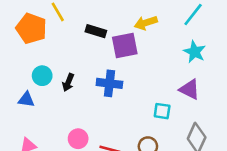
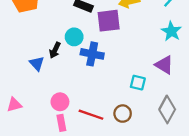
cyan circle: (42, 76) -> (74, 37), moved
blue triangle: (26, 99) -> (37, 64), moved, turned 35

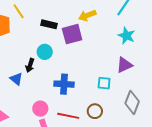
blue cross: (92, 54) -> (64, 84), moved
purple triangle: (164, 65) -> (124, 65), turned -48

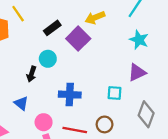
black rectangle: (49, 24) -> (52, 28), turned -49
purple square: (72, 34) -> (78, 39), turned -30
blue triangle: (16, 79) -> (21, 103), moved

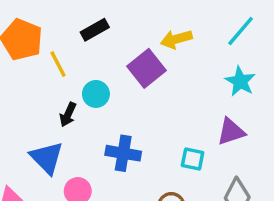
yellow line: (18, 14) -> (58, 64), moved
black rectangle: (52, 28) -> (95, 30), moved
blue triangle: (21, 103) -> (47, 158), size x1.5

